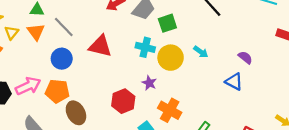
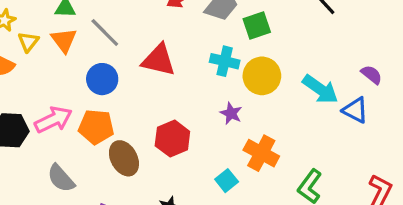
cyan arrow: (201, 52) -> (320, 89), moved, size x1.6
red hexagon: (123, 101) -> (172, 139), moved

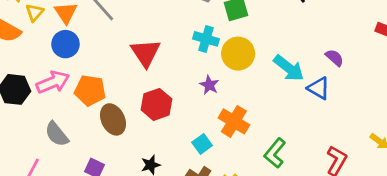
red triangle: (159, 60) -> (145, 53), moved, turned 40
blue circle: (102, 79) -> (65, 44), moved

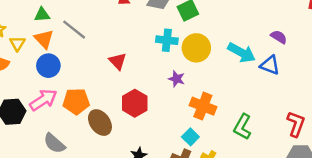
red triangle: (145, 53) -> (118, 61), size x0.7
cyan square: (202, 144) -> (190, 137), moved

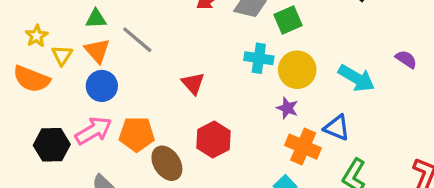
blue triangle: (270, 65) -> (337, 128), moved
purple star: (177, 79) -> (287, 108), moved

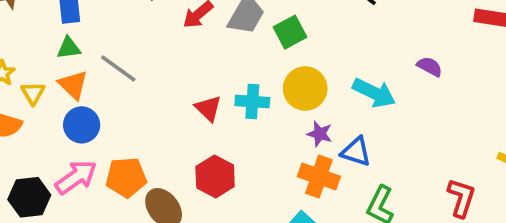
cyan cross: (259, 58) -> (252, 102), moved
red triangle: (193, 83) -> (208, 108), moved
purple star: (287, 108) -> (320, 134), moved

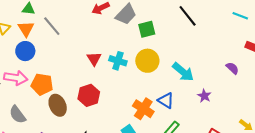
purple semicircle: (430, 67) -> (232, 68), moved
purple star: (320, 134) -> (204, 96), moved
pink arrow: (76, 177) -> (16, 78), turned 30

